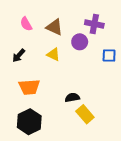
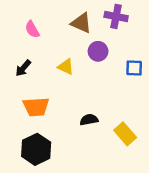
purple cross: (94, 24) -> (116, 16), moved
brown triangle: (54, 27) -> (81, 23), moved
yellow rectangle: (85, 114) -> (125, 134), moved

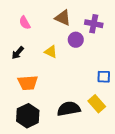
purple cross: (116, 16) -> (94, 24), moved
blue square: (134, 68) -> (104, 77), moved
black semicircle: (89, 120) -> (69, 109), moved, size x1.6

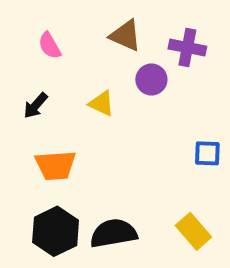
yellow rectangle: (97, 104) -> (193, 231), moved
black semicircle: (69, 109) -> (113, 233), moved

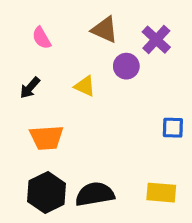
purple cross: (187, 48) -> (156, 40), turned 32
yellow rectangle: (193, 231) -> (161, 193), turned -44

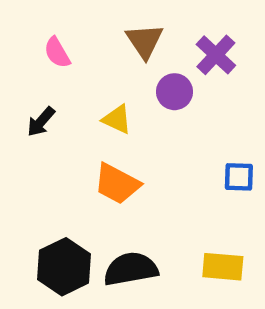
brown triangle: (105, 30) -> (145, 41), turned 32
orange trapezoid: (47, 138) -> (117, 184), moved, turned 32

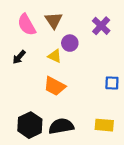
brown triangle: (145, 41) -> (54, 20), moved
pink semicircle: (57, 53) -> (27, 25), size x1.5
purple circle: (174, 92) -> (70, 43), moved

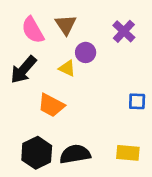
black arrow: (19, 57) -> (24, 70), size x1.6
orange trapezoid: (55, 86) -> (51, 105), moved

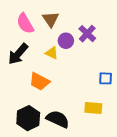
purple cross: (124, 31) -> (87, 34), moved
yellow rectangle: (128, 153) -> (93, 108), moved
black semicircle: (75, 154) -> (58, 119), turned 35

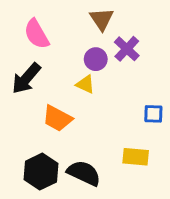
brown triangle: (51, 19) -> (102, 19), moved
yellow triangle: (52, 53) -> (85, 84), moved

